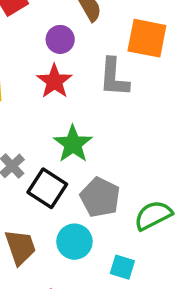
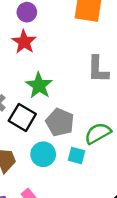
gray L-shape: (114, 77) -> (98, 69), moved
cyan square: (122, 267) -> (77, 155), moved

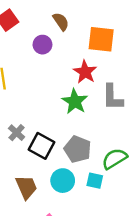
red star: (24, 42) -> (85, 72), moved
green star: (39, 85) -> (75, 101), moved

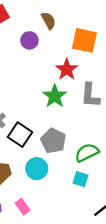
cyan square: (95, 181) -> (80, 179), moved

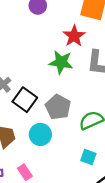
green star: (55, 96) -> (61, 62), turned -30
cyan square: (80, 179) -> (88, 157), moved

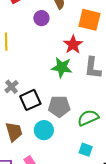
black square: (25, 100) -> (30, 100), turned 30
gray pentagon: (58, 107) -> (59, 106), turned -30

